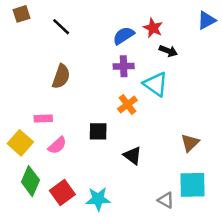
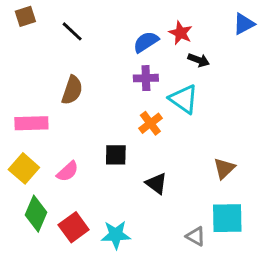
pink rectangle: (43, 119) -> (31, 123), moved, size x1.5

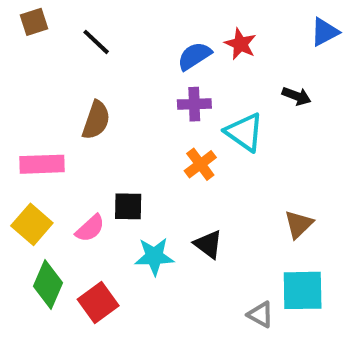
black arrow: (199, 60) -> (297, 96), moved
black square: (116, 155) -> (128, 206), moved
cyan star: (116, 235) -> (154, 256), moved

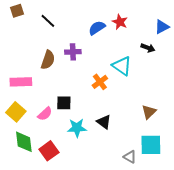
blue triangle: (325, 32) -> (162, 27), moved
purple cross: (194, 104) -> (73, 52), moved
green diamond: (48, 284) -> (24, 142), turned -30

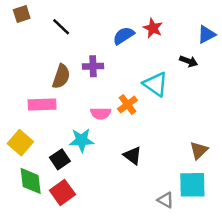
pink rectangle: (21, 82) -> (42, 104), moved
black square: (64, 103) -> (60, 159), moved, turned -35
brown triangle: (149, 112) -> (199, 150), moved
pink semicircle: (45, 114) -> (101, 113), moved, turned 42
cyan star: (77, 128) -> (82, 140), moved

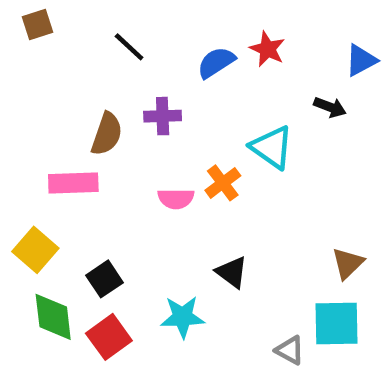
black line: (61, 27) -> (129, 47), moved
cyan star: (82, 140) -> (183, 317), moved

